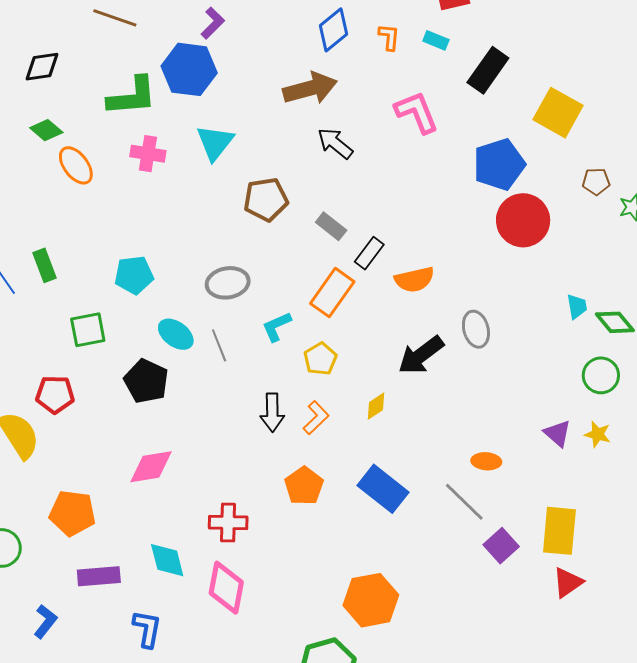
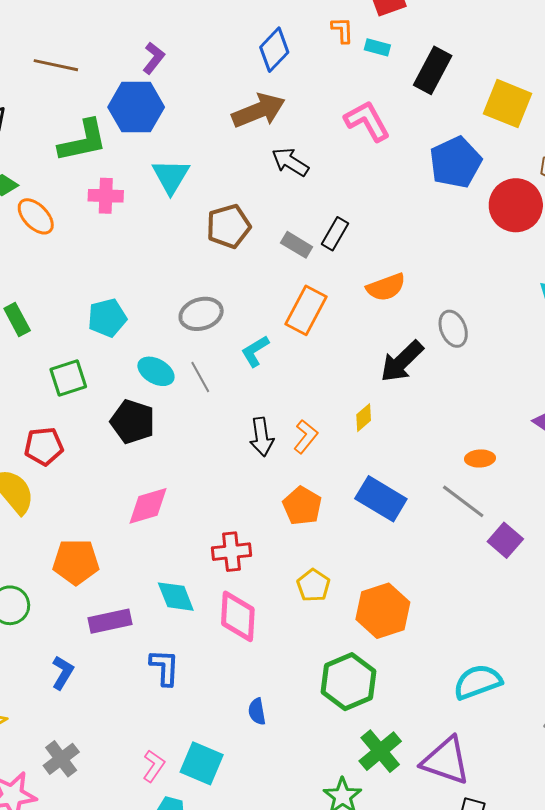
orange L-shape: (389, 37) -> (342, 30), moved
red circle: (523, 220) -> (516, 205), moved
black rectangle: (369, 253) -> (335, 234), moved
yellow pentagon: (320, 359) -> (313, 585), moved

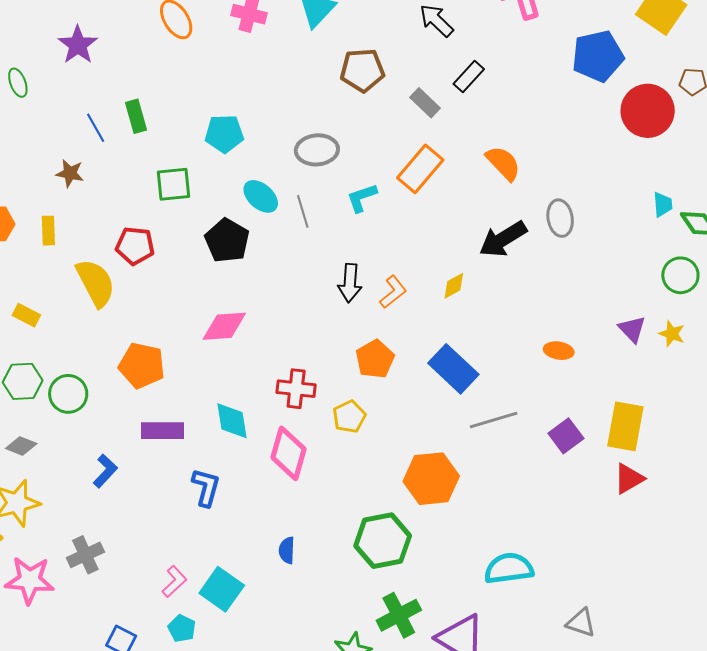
black rectangle: (335, 234) -> (469, 76), moved
orange semicircle: (386, 287) -> (503, 163), turned -126
gray line: (463, 501) -> (494, 420), moved, turned -66
yellow pentagon: (313, 585) -> (349, 417), moved

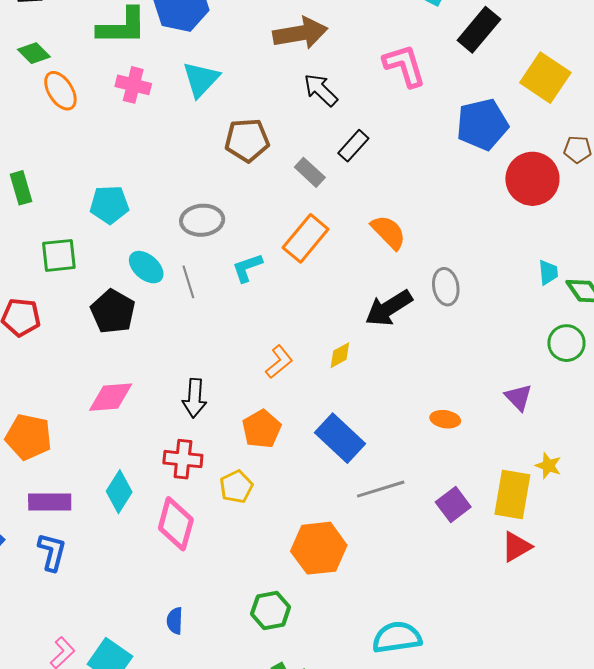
black arrow: (350, 283) -> (194, 398), moved
yellow star: (672, 334) -> (548, 466), moved
cyan diamond: (232, 421) -> (119, 492), turned 42
blue L-shape: (206, 487) -> (52, 552), moved
green hexagon: (383, 541) -> (271, 610), size x0.7

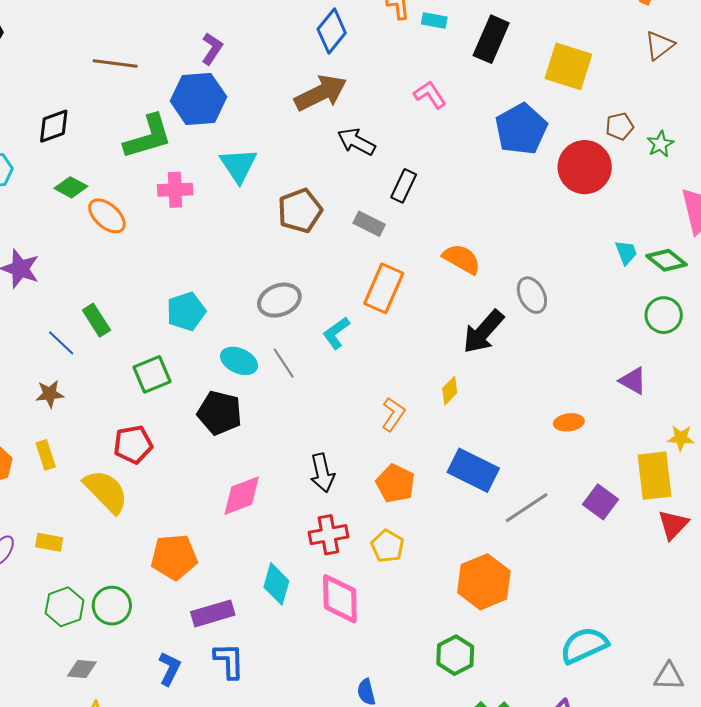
pink L-shape: (404, 66) -> (430, 95), size x0.7

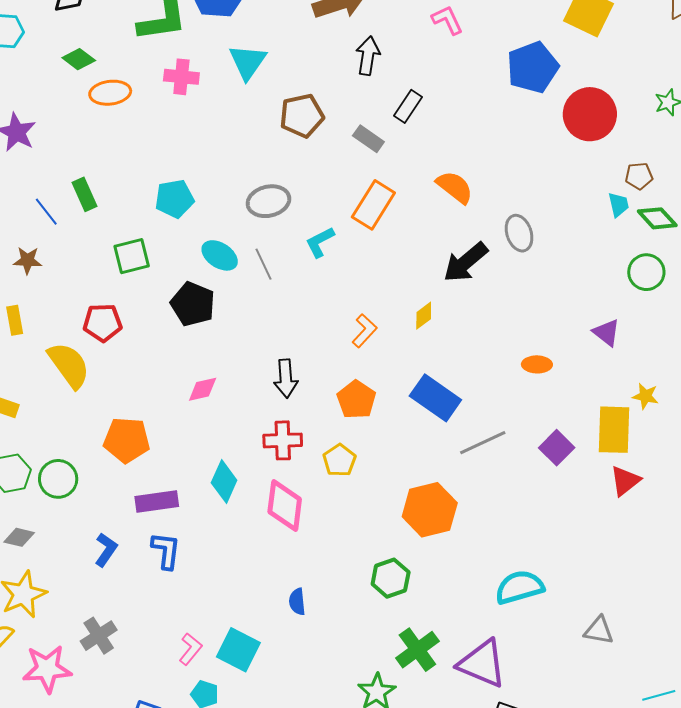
brown pentagon: (620, 126) -> (639, 176), moved
black arrow: (356, 142) -> (368, 56), turned 63
orange ellipse: (107, 216) -> (110, 93), turned -57
pink diamond: (242, 496) -> (203, 389), size x0.7

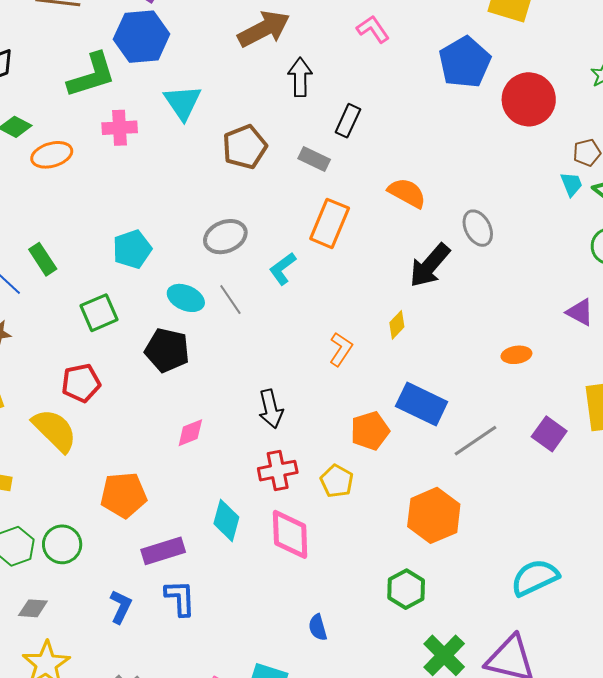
orange pentagon: (356, 400) -> (370, 431), moved, turned 30

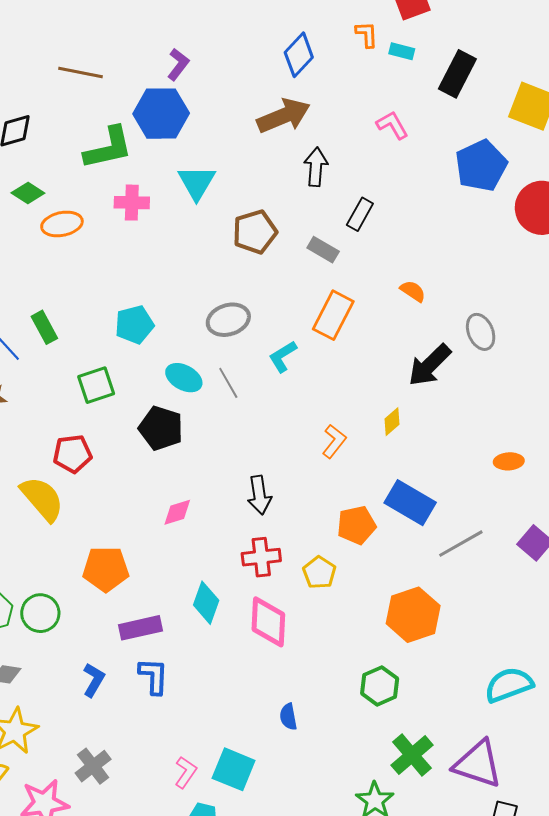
orange semicircle: (407, 193) -> (413, 291), size x0.7

